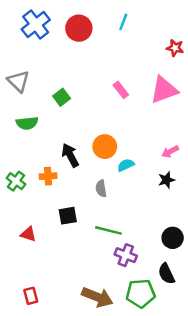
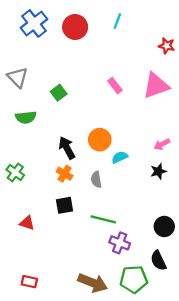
orange cross: (48, 176) -> (65, 174), moved, turned 35
red rectangle: (31, 296) -> (29, 282), turned -63

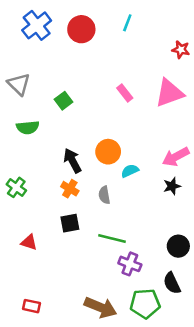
pink arrow: (162, 144) -> (176, 157), size x1.5

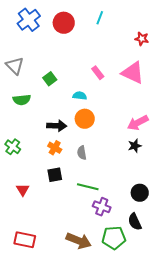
pink triangle: (169, 93) -> (133, 73), turned 45
black arrow: (72, 161) -> (57, 126), turned 120
cyan semicircle: (130, 171) -> (80, 96), moved, turned 32
red triangle: (29, 242) -> (23, 190), turned 40
red rectangle: (32, 306) -> (25, 240), size x1.5

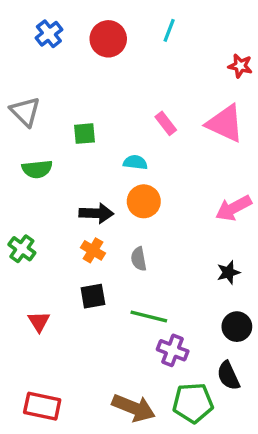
blue cross: (29, 20) -> (49, 34), size x0.7
green square: (50, 79) -> (85, 134), turned 32
black star: (135, 146) -> (228, 272), moved

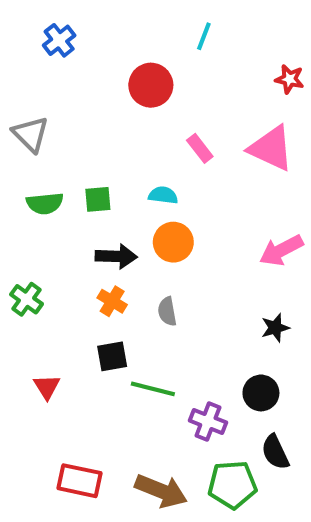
red circle: (108, 39) -> (151, 85), moved
green square: (85, 134) -> (98, 199), moved
green line: (149, 316) -> (153, 389), moved
black circle: (237, 327) -> (261, 393), moved
red rectangle: (42, 406) -> (80, 481), moved

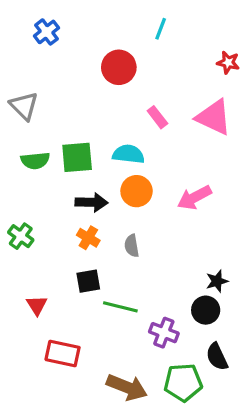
cyan semicircle: (163, 195) -> (128, 154), size x1.4
green square: (98, 199) -> (77, 157), size x1.5
pink arrow: (281, 250) -> (194, 198), moved
black star: (275, 328) -> (217, 281), moved
red rectangle: (80, 481) -> (63, 353), moved

